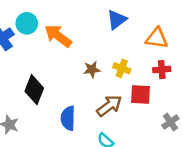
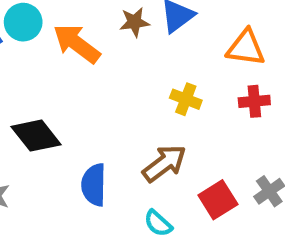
brown star: (92, 70) -> (134, 22), moved
black diamond: (34, 90) -> (36, 136), turned -60
red square: (140, 95) -> (218, 200), moved, turned -35

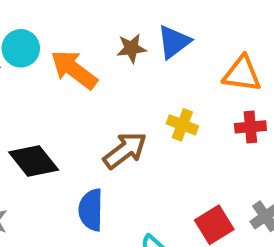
brown arrow: (164, 163) -> (125, 150), moved

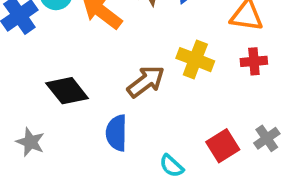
yellow cross: (182, 125) -> (195, 60), size x1.4

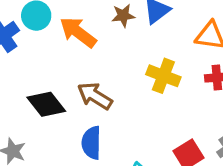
brown arrow: (146, 82) -> (95, 96), moved, turned -111

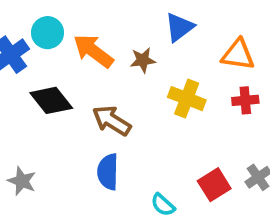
brown star: (123, 16) -> (143, 60), moved
black diamond: (46, 104) -> (51, 100), moved

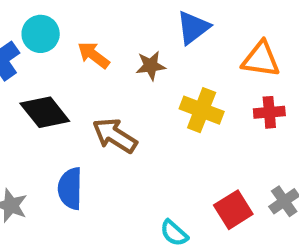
orange arrow: (93, 51) -> (94, 55), size x0.7
blue semicircle: (108, 172) -> (70, 189), moved

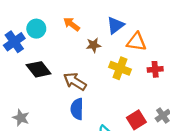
orange arrow: (94, 55) -> (72, 24), moved
orange triangle: (261, 59) -> (136, 42), moved
blue semicircle: (70, 189) -> (77, 109), moved

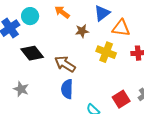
gray star: (21, 118) -> (21, 89), moved

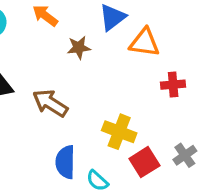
yellow cross: (106, 52) -> (119, 132), moved
blue semicircle: (67, 89) -> (65, 162), moved

